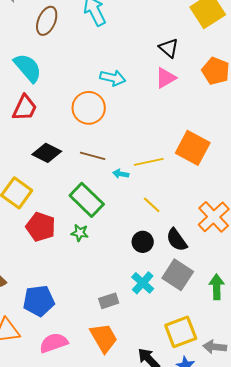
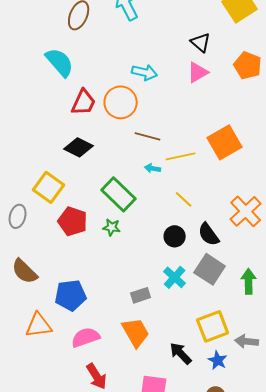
red trapezoid: (25, 108) -> (84, 102), moved
orange square: (193, 148) -> (225, 142), turned 32
brown line: (93, 156) -> (148, 136), moved

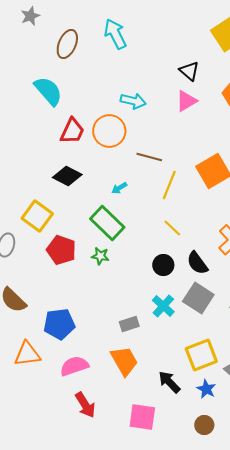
brown line: (148, 136) -> (149, 157), moved
yellow line: (181, 156) -> (169, 185), turned -56
cyan arrow: (153, 168) -> (119, 188), moved, turned -42

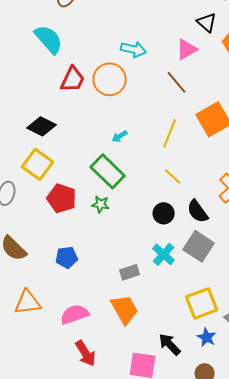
black triangle: (189, 71) -> (207, 22), moved
brown line: (149, 157) -> (177, 82), moved, turned 35
black diamond: (67, 176) -> (42, 126), moved
blue pentagon: (59, 324) -> (67, 257), moved, size x0.7
black arrow: (169, 382) -> (170, 344), moved

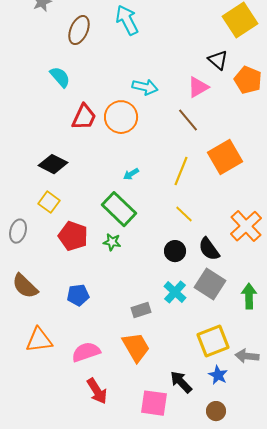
cyan semicircle: (49, 39) -> (60, 77), size x0.7
yellow square: (38, 164) -> (49, 202), size x0.7

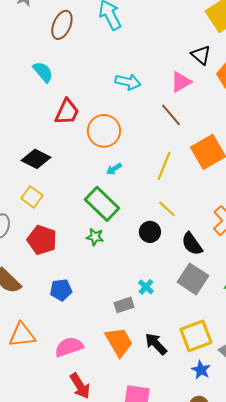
orange circle: (121, 117) -> (104, 131), moved
red pentagon: (73, 236) -> (42, 240), moved
black circle: (175, 251) -> (150, 232), moved
cyan cross: (175, 292) -> (146, 287), moved, size x0.7
black arrow: (181, 382) -> (156, 344), moved

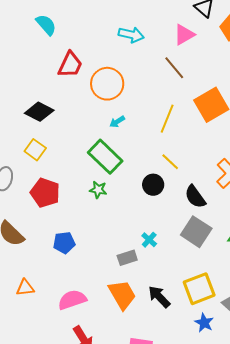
orange triangle: (22, 335) -> (25, 288), size x0.7

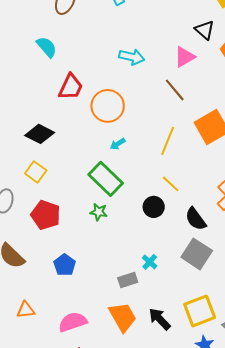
blue pentagon: (64, 243) -> (65, 265), turned -30

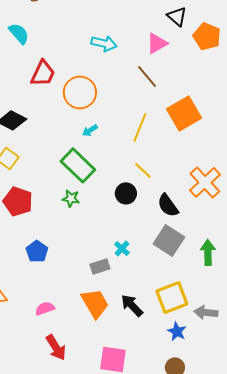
pink semicircle: (73, 322) -> (45, 308), size x0.7

